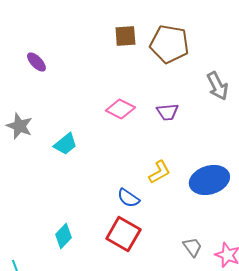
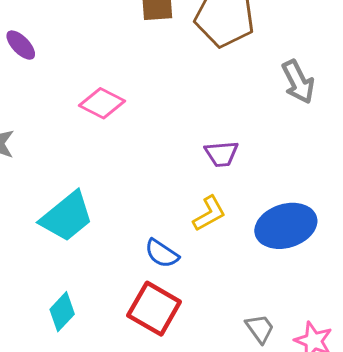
pink diamond: (120, 109) -> (102, 103), moved
purple trapezoid: (167, 112) -> (222, 154), moved
cyan trapezoid: (65, 144) -> (67, 217), moved, size x1.5

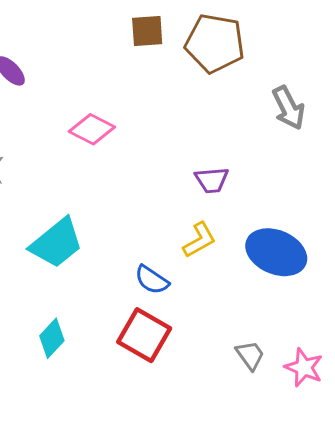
blue ellipse: (286, 226) -> (276, 252), turned 40

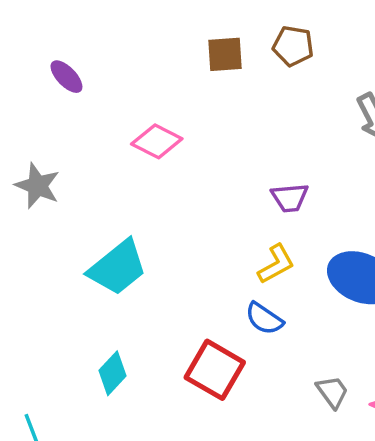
brown square: (147, 31) -> (225, 54), moved
brown pentagon: (215, 43) -> (293, 46), size x0.6
blue semicircle: (152, 280) -> (264, 319), moved

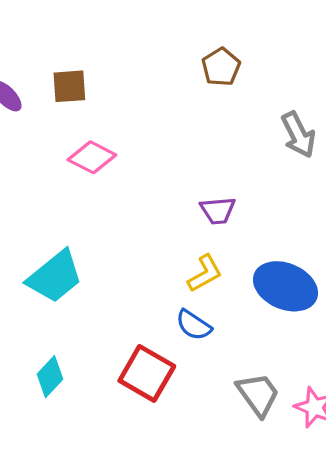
brown pentagon: (293, 46) -> (221, 67), turned 30
brown square: (225, 54) -> (69, 86), moved
gray trapezoid: (332, 392) -> (258, 394), size x1.4

